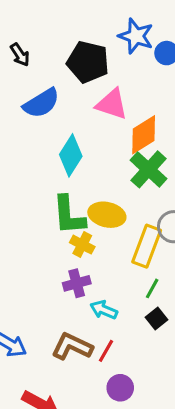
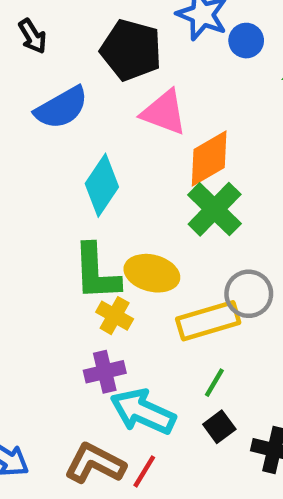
yellow rectangle: (147, 246) -> (208, 321), turned 51
cyan arrow: (104, 310) -> (143, 412), size x1.6

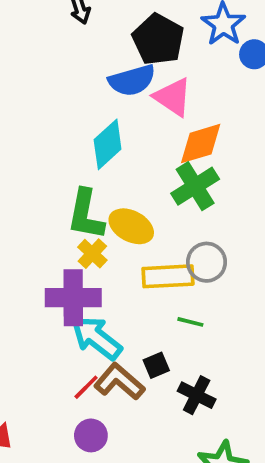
blue semicircle: (61, 108) -> (132, 80), moved
purple cross: (105, 372) -> (73, 298), size x1.6
green line: (214, 383) -> (190, 322), moved, turned 60
brown L-shape: (95, 463) -> (119, 382), moved

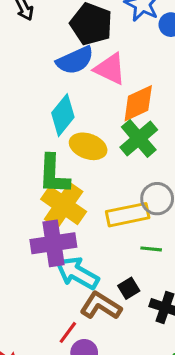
yellow ellipse: (131, 226) -> (88, 146), moved
yellow cross: (92, 254) -> (64, 205), size x1.8
red line: (86, 387) -> (68, 332), moved

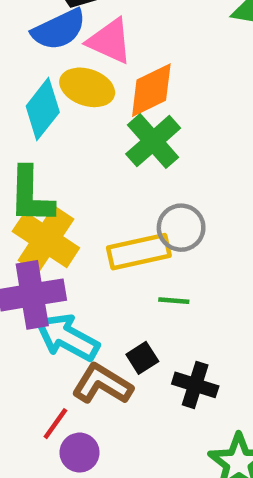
yellow ellipse: (88, 146) -> (87, 87), moved

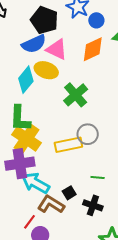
orange diamond: (151, 90) -> (93, 49), moved
green line: (174, 301) -> (98, 177), moved

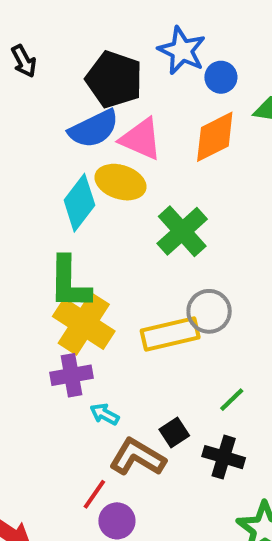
purple cross: (20, 164) -> (72, 375), size x0.7
green line: (98, 177) -> (232, 400), turned -48
cyan arrow: (35, 183) -> (104, 414), size x0.5

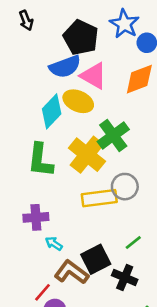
yellow cross: (84, 324) -> (87, 155), moved
black square: (174, 433) -> (96, 259), size x1.6

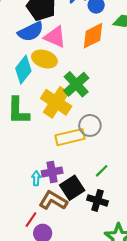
purple cross: (36, 217) -> (52, 172), moved
cyan arrow: (54, 244) -> (36, 178), turned 64

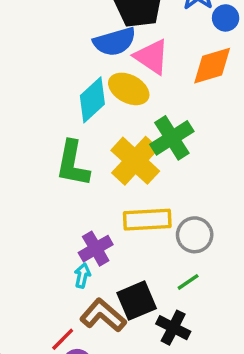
gray circle: (90, 125) -> (195, 235), moved
purple cross: (52, 172) -> (96, 249), moved, turned -30

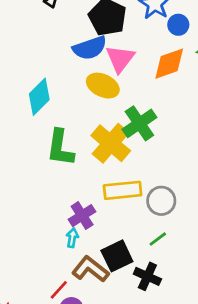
pink triangle: (152, 57) -> (120, 59), turned 36
cyan diamond: (92, 100) -> (39, 97), moved

